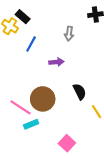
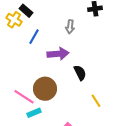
purple arrow: (56, 62) -> (58, 54), size x1.5
black semicircle: (80, 92) -> (80, 73), moved

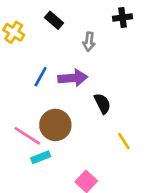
black rectangle: (26, 11) -> (54, 20), moved
blue line: (34, 37) -> (41, 77), moved

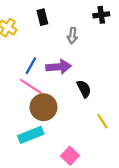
black rectangle: (54, 20) -> (42, 17), turned 35
pink line: (27, 136) -> (31, 86), moved
cyan rectangle: (41, 157) -> (31, 135), size x1.5

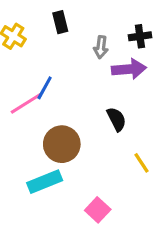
black cross: (101, 15) -> (140, 36), moved
purple arrow: (59, 67) -> (129, 69), moved
pink line: (31, 86) -> (26, 103), moved, turned -65

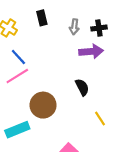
gray arrow: (101, 47) -> (74, 27), moved
blue line: (45, 88) -> (18, 57), moved, turned -72
cyan rectangle: (45, 182) -> (17, 130), moved

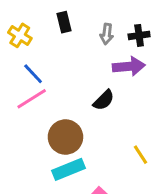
black semicircle: (82, 87) -> (104, 100), moved, turned 72
cyan rectangle: (17, 130) -> (68, 169), moved

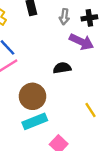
purple arrow: (129, 66) -> (81, 42), turned 30
black semicircle: (104, 100) -> (62, 68), turned -144

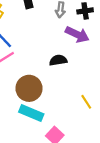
cyan rectangle: (35, 121) -> (31, 113), turned 45

